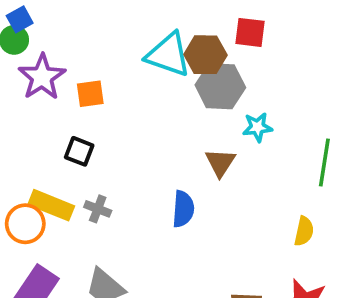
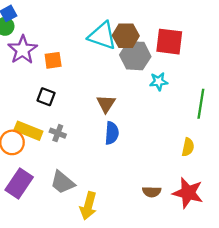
red square: (250, 32) -> (169, 42), moved, size x1.4
brown triangle: (220, 162) -> (106, 104), moved

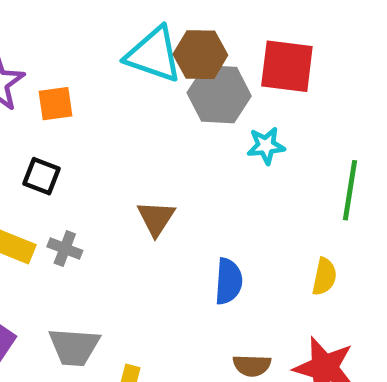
brown triangle: (106, 104) -> (156, 218), moved
blue semicircle: (112, 133) -> (228, 281), moved
gray trapezoid: (62, 182) -> (74, 347), turned -36

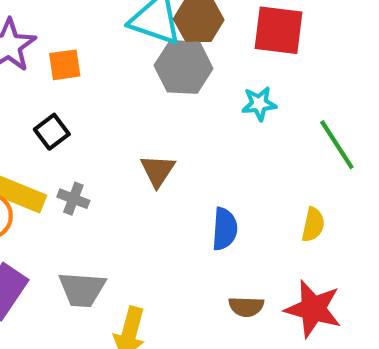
gray hexagon: (219, 94) -> (184, 67), moved
black square: (41, 176) -> (52, 132), turned 32
green line: (350, 190) -> (337, 145), turned -42

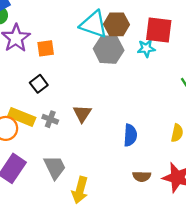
cyan star: (259, 104) -> (146, 48), moved
brown triangle: (158, 171) -> (82, 114), moved
gray trapezoid: (82, 289) -> (55, 167), turned -120

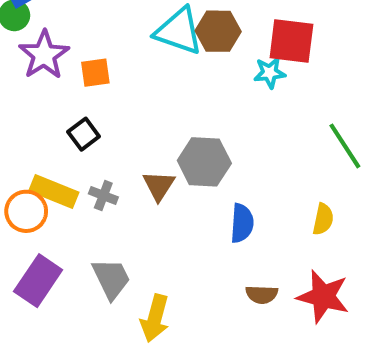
gray hexagon: (109, 50) -> (204, 162), moved

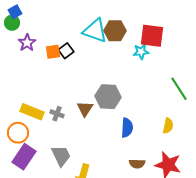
purple star: (44, 55) -> (27, 43), size x0.7
black square: (84, 134) -> (66, 51), moved
orange circle: (26, 211) -> (18, 133), moved

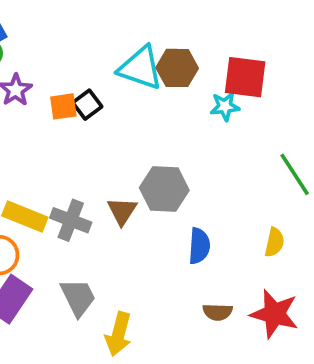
gray cross: (57, 114) -> (71, 220), size x1.5

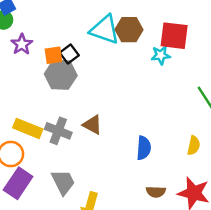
gray hexagon: (164, 189) -> (61, 75), moved
brown triangle: (122, 211) -> (92, 125), turned -35

